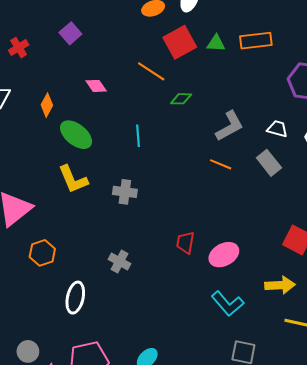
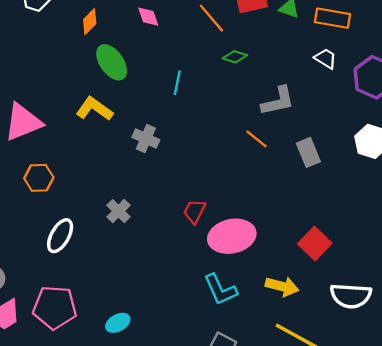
white trapezoid: (277, 129) -> (326, 59), moved
yellow L-shape: (73, 179) -> (94, 109), turned 132
pink ellipse: (224, 255) -> (232, 236), size x1.4

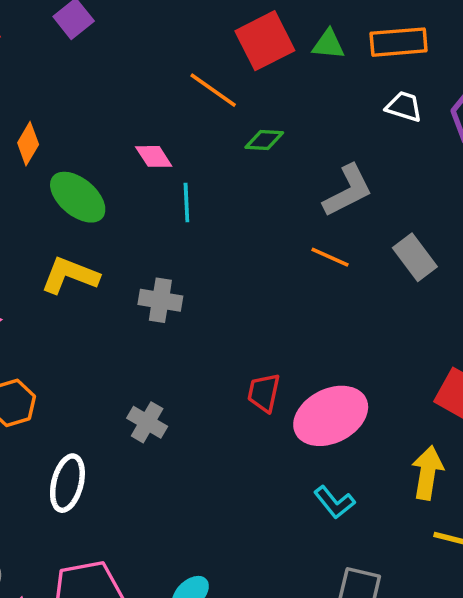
pink diamond: (148, 17) -> (154, 156), moved
yellow arrow: (282, 286) -> (427, 473), turned -80
cyan L-shape: (220, 290) -> (334, 502), size x0.7

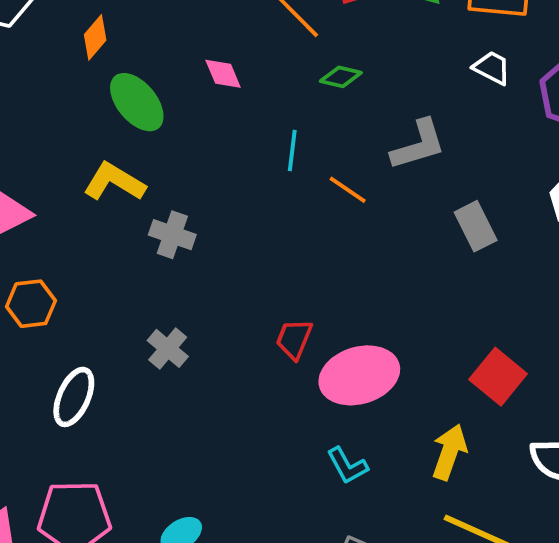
cyan line: (186, 202) -> (292, 150), moved
orange line: (330, 257) -> (348, 190), moved
gray cross: (160, 300) -> (172, 235), moved

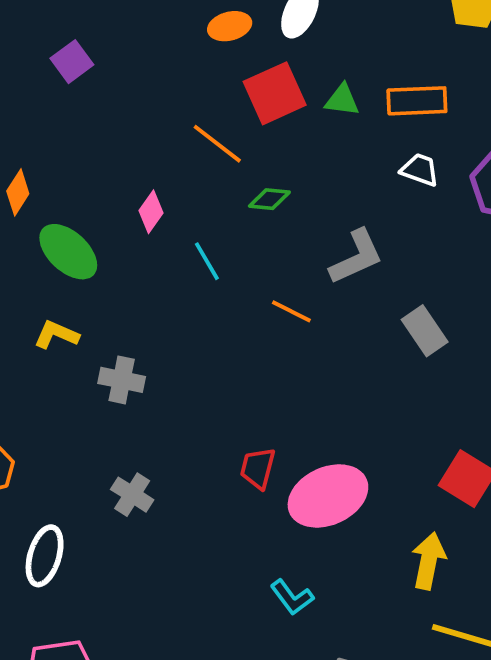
pink diamond: (223, 74) -> (151, 212), turned 66
cyan line: (292, 150) -> (207, 261), moved, turned -30
yellow L-shape: (114, 182) -> (56, 335), size x0.7
cyan L-shape: (347, 466) -> (292, 597), moved

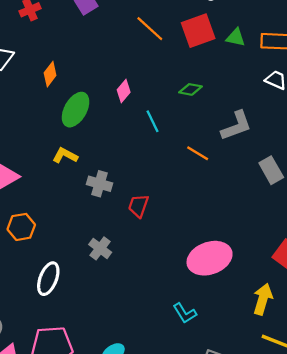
orange line: (217, 144) -> (150, 29), moved
green ellipse: (68, 252) -> (76, 110), turned 72
red trapezoid: (258, 468) -> (138, 206), moved

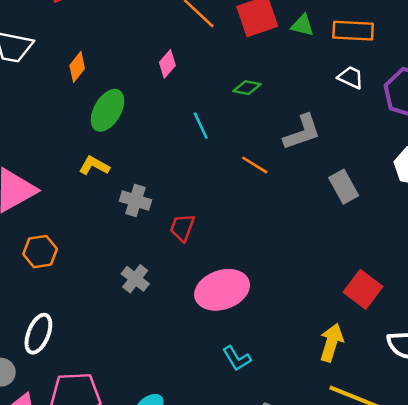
pink diamond: (124, 91) -> (167, 64), moved
pink ellipse: (210, 258) -> (222, 290), moved
white ellipse: (48, 279) -> (38, 334), moved

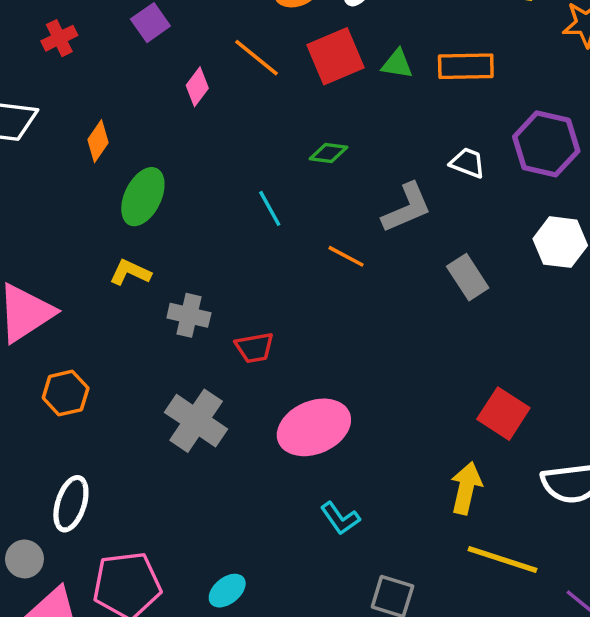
pink diamond: (167, 64) -> (197, 87), moved
white trapezoid: (351, 77) -> (467, 163), moved
red trapezoid: (182, 228) -> (255, 348), turned -116
gray cross: (135, 279) -> (196, 421), size x1.6

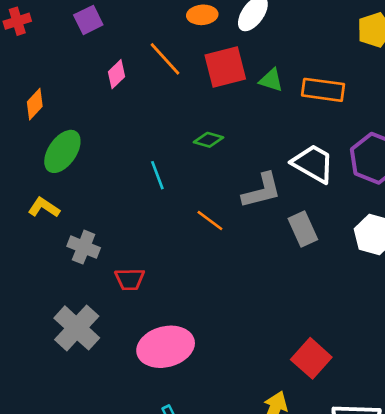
white trapezoid: (467, 163) -> (313, 163), size x1.6
gray rectangle: (468, 277) -> (303, 229), moved

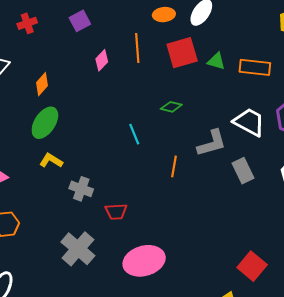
orange line: (165, 59) -> (137, 48), turned 40
green ellipse: (62, 151) -> (45, 123), moved
orange line: (210, 220) -> (174, 166), turned 65

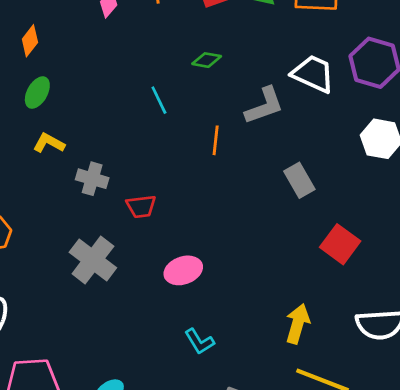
green ellipse: (45, 123) -> (37, 93), size x0.7
gray rectangle: (243, 171) -> (299, 180), moved
pink ellipse: (144, 261) -> (183, 270), size x0.7
red square: (252, 266) -> (340, 244), moved

